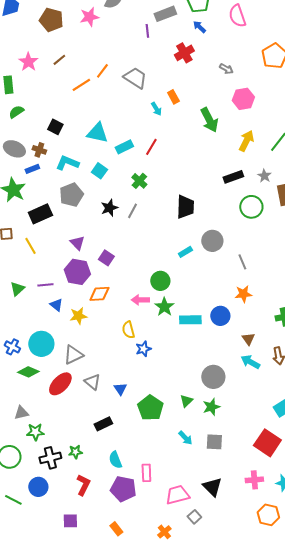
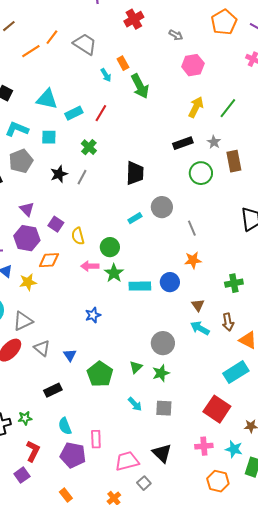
green arrow: (209, 120) -> (140, 86), moved
cyan square: (99, 171) -> (49, 137), turned -35
yellow semicircle: (128, 330) -> (78, 236), moved
purple square: (70, 521) -> (22, 475), moved, turned -35

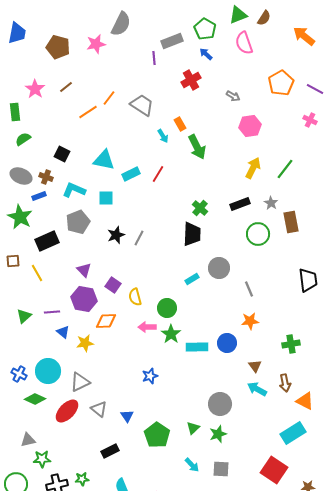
green cross: (89, 147) -> (200, 208), moved

